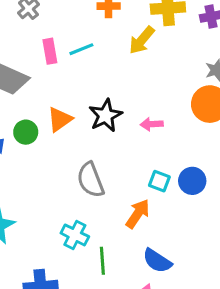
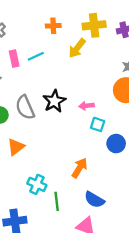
orange triangle: (60, 119) -> (16, 147), moved
gray semicircle: (91, 180) -> (25, 107), moved
cyan square: (159, 181) -> (98, 124), moved

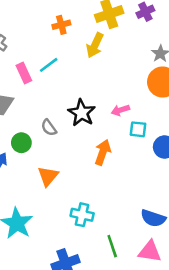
gray semicircle: (25, 107) -> (49, 128), size x0.6
orange arrow: (80, 168) -> (103, 152), moved
green line: (57, 201) -> (112, 246), moved

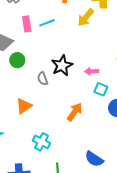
gray semicircle: (49, 128) -> (43, 79), moved
green circle: (21, 143) -> (17, 60), moved
orange arrow: (103, 152) -> (75, 112), moved

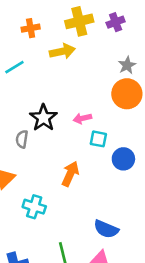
yellow arrow: (86, 18) -> (62, 51), turned -132
gray semicircle: (43, 79) -> (22, 139), turned 40
cyan cross: (42, 142) -> (34, 207), moved

